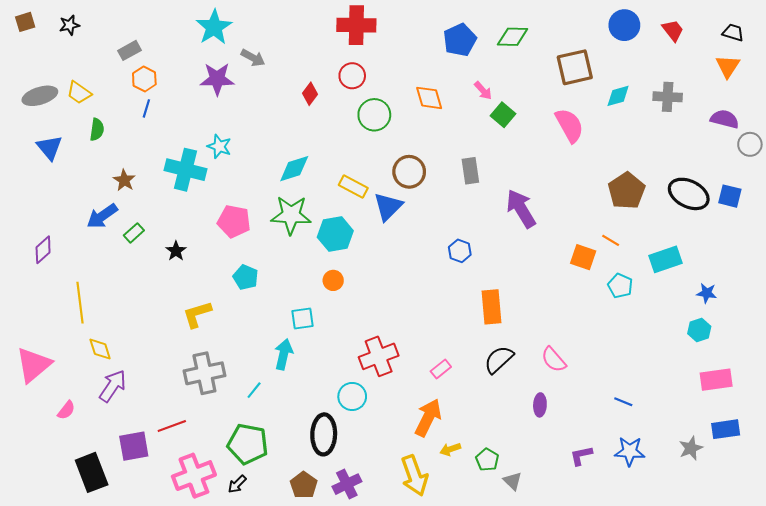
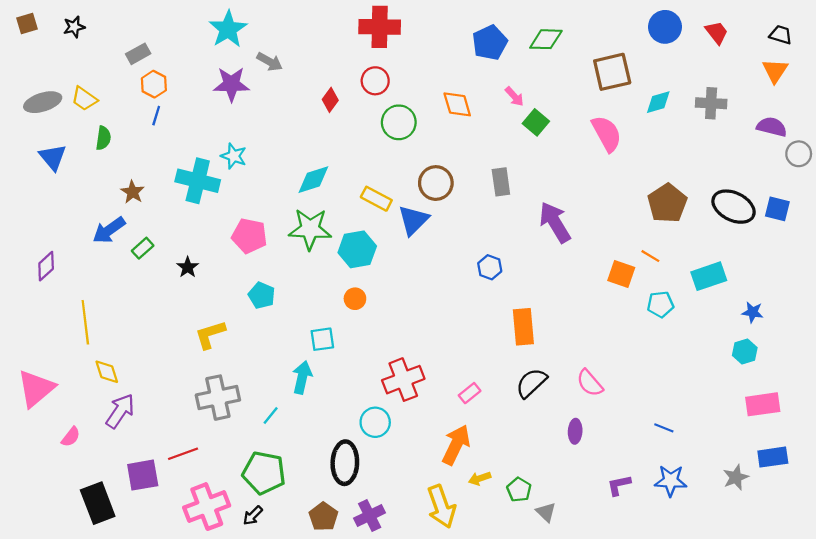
cyan pentagon: (620, 286) -> (660, 304), turned -30

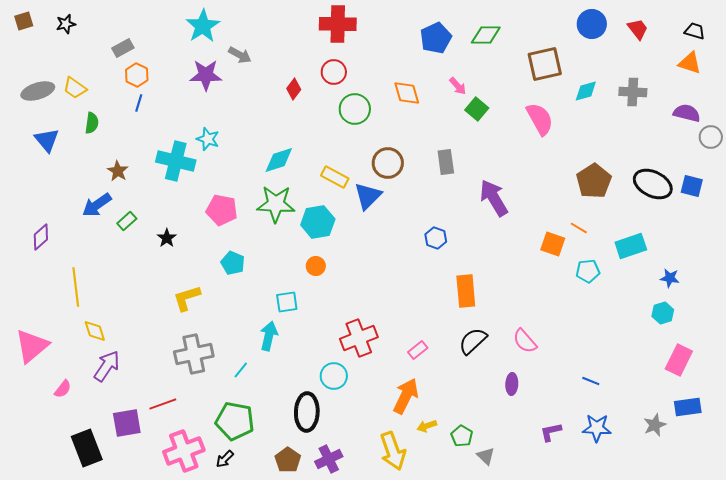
orange triangle: (775, 71) -> (690, 63), turned -45
pink rectangle: (763, 404) -> (679, 360), turned -56

